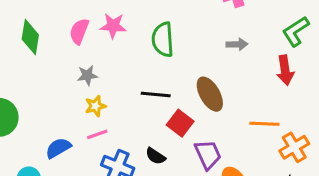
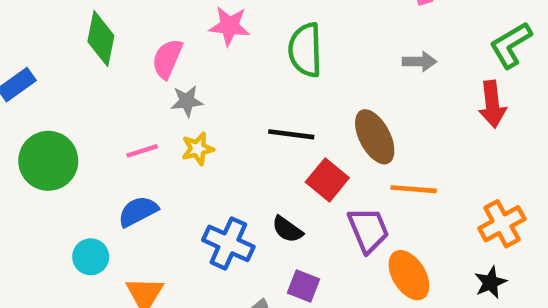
pink semicircle: (79, 31) -> (167, 59), moved
orange line: (264, 124) -> (414, 189), moved
pink line: (97, 134) -> (142, 151), moved

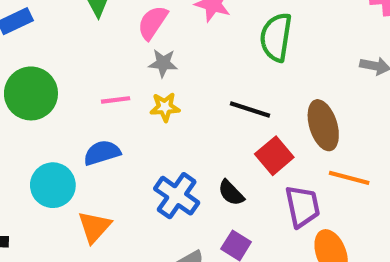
cyan circle: (91, 257) -> (53, 185), size x1.4

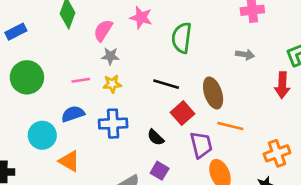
blue cross: (177, 196) -> (113, 124), moved, turned -36
orange triangle: (94, 227) -> (69, 161), turned -40

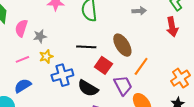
pink semicircle: (103, 30) -> (21, 28), moved
blue cross: (113, 124) -> (62, 75), moved
orange line: (230, 126) -> (141, 66), turned -54
black semicircle: (156, 137) -> (88, 88), size x1.5

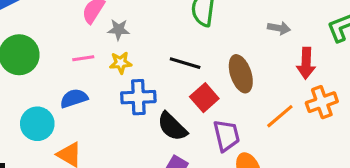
red arrow: (172, 27) -> (306, 63), moved
orange line: (141, 66) -> (280, 116), moved
orange cross: (181, 78) -> (322, 102), moved

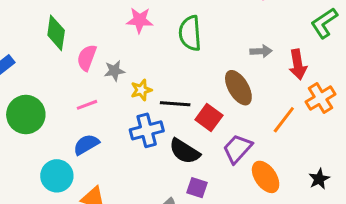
gray arrow: (279, 28) -> (261, 51), moved
yellow star: (121, 63) -> (141, 90), moved
black line: (185, 63) -> (175, 104), moved
purple trapezoid: (226, 136) -> (237, 149), turned -112

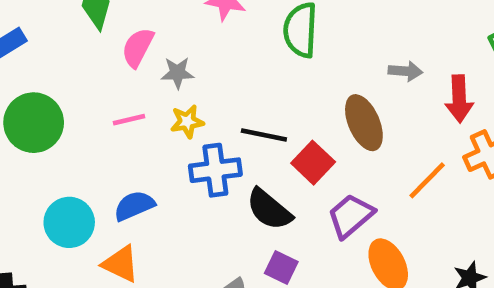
yellow star: (141, 90) -> (187, 122), moved
blue semicircle: (86, 145) -> (134, 206), moved

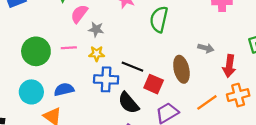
green circle: (34, 123) -> (36, 51), moved
red square: (313, 163) -> (154, 84), turned -30

